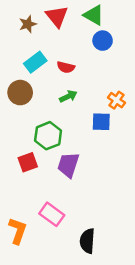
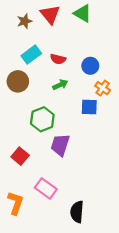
blue circle: (103, 41) -> (90, 66), moved
red square: (28, 162) -> (20, 156), moved, turned -30

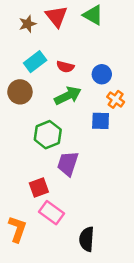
green arrow: (60, 85) -> (68, 96), size x1.5
red square: (20, 156) -> (39, 188), moved, turned 30

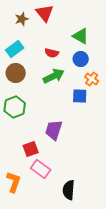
green triangle: (93, 15) -> (81, 36), moved
cyan rectangle: (35, 62) -> (15, 49), moved
green hexagon: (48, 135) -> (15, 107), moved

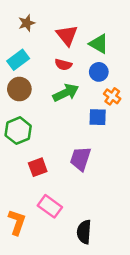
red triangle: (45, 13) -> (67, 35), moved
purple trapezoid: (54, 130) -> (80, 159), moved
red square: (31, 149) -> (38, 167), moved

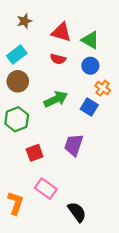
red triangle: (67, 35) -> (61, 32), turned -35
green arrow: (66, 93) -> (56, 99), moved
blue square: (98, 117) -> (89, 107), turned 30
black semicircle: (84, 232) -> (77, 212), turned 140

